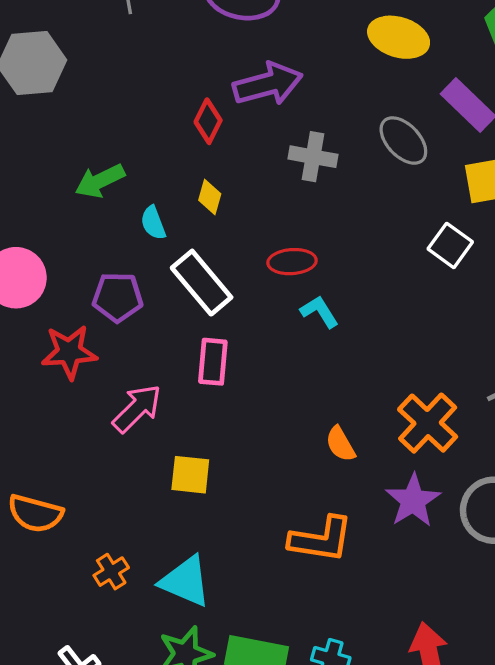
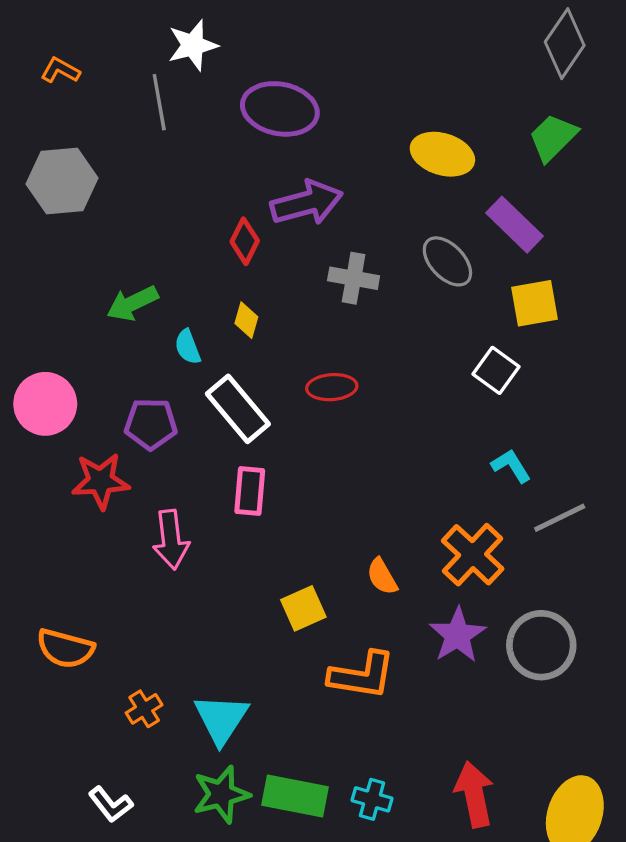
cyan L-shape: (319, 312) -> (511, 466), moved
pink arrow: (137, 409) -> (171, 540), turned 128
yellow square: (190, 475) -> (303, 608), moved, turned -30
cyan triangle: (185, 581) -> (221, 719), turned 40

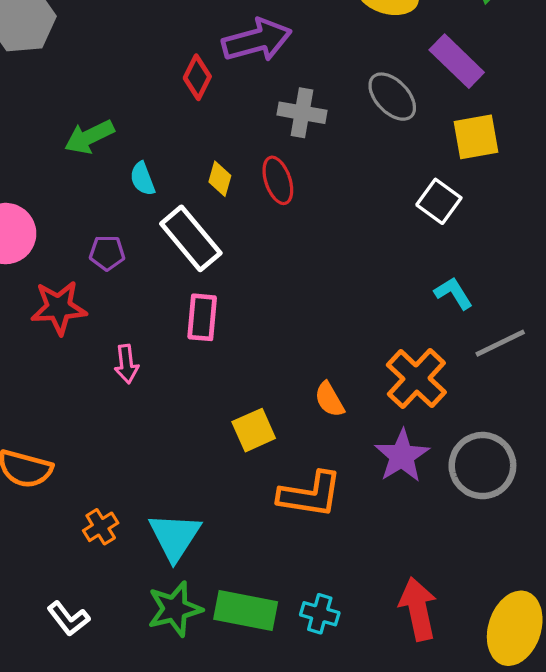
yellow diamond: (246, 320) -> (220, 179), moved
red ellipse: (332, 387) -> (278, 180), moved, turned 75
purple pentagon: (151, 424) -> (107, 253), size x0.7
pink arrow: (171, 540) -> (126, 364), size x0.7

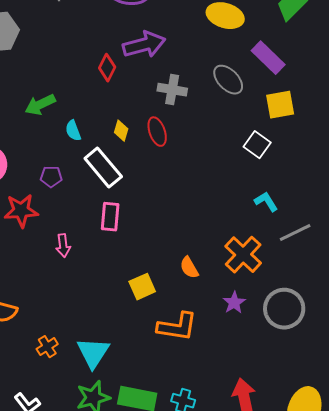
purple star: (402, 456) -> (234, 303), size x0.7

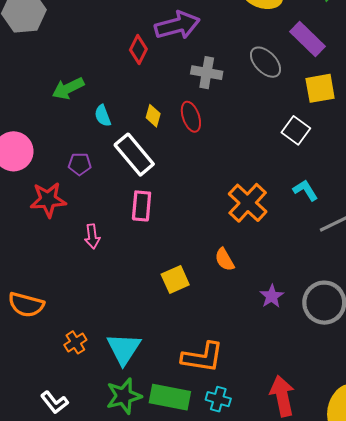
orange cross: (243, 255) -> (248, 203), moved
orange L-shape: (177, 327) -> (202, 357), moved

